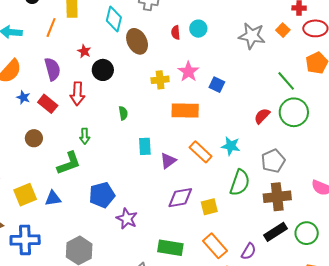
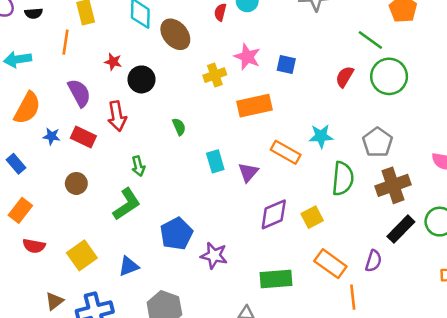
red semicircle: (176, 32) -> (220, 12), turned 32
red semicircle: (262, 116) -> (345, 77), moved
blue triangle: (53, 198) -> (129, 266), moved

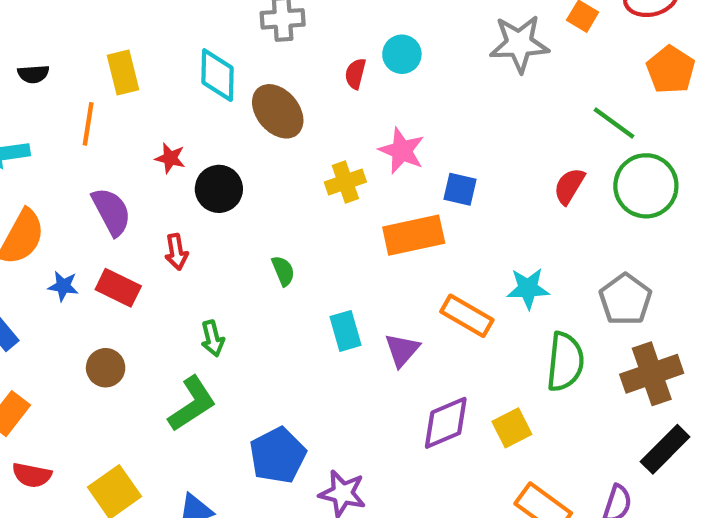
blue square: (286, 64) -> (460, 189), moved
red arrow: (117, 116) -> (176, 252), size x0.7

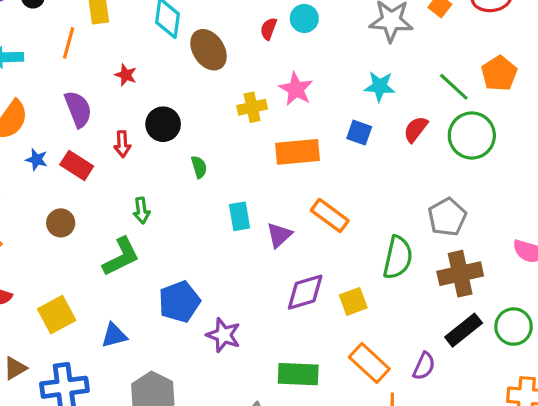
orange pentagon: (671, 70) -> (499, 73), moved
black circle: (219, 189) -> (163, 124), moved
blue square: (460, 189) -> (359, 133), moved
cyan star: (528, 288) -> (380, 86), moved

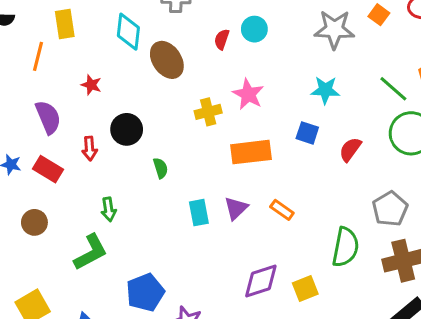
red semicircle: (416, 129) -> (350, 149), moved
orange rectangle: (330, 215) -> (282, 210), size x0.7
purple triangle: (279, 235) -> (236, 208), moved

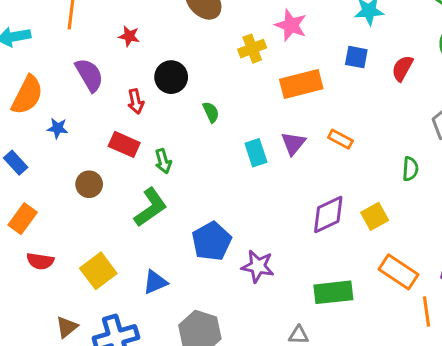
red rectangle: (48, 169) -> (124, 144), moved
green semicircle: (345, 247) -> (410, 169), size x0.6

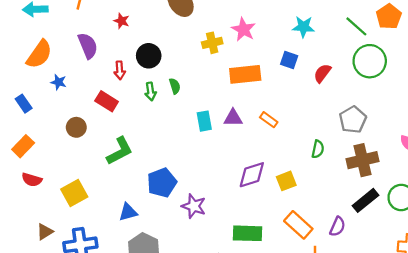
purple triangle: (293, 143) -> (233, 118), turned 42
green arrow: (163, 161) -> (150, 92), moved
blue triangle: (155, 282) -> (128, 212), moved

